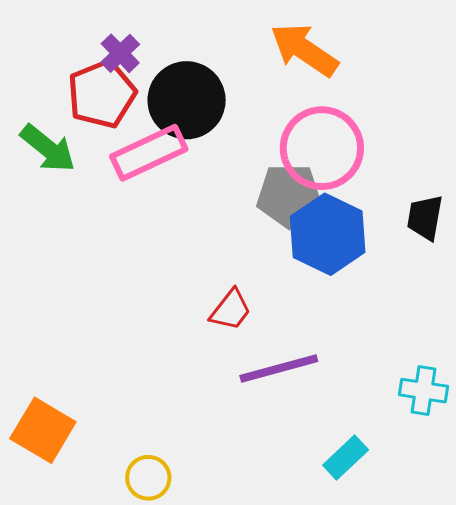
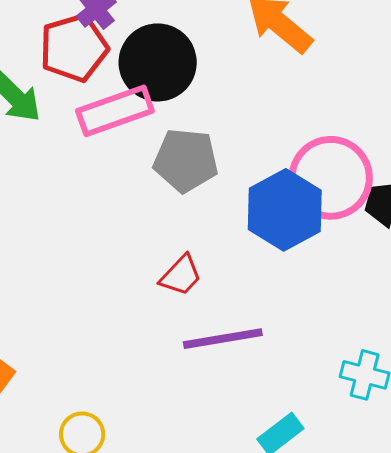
pink circle: (322, 148) -> (331, 178), moved
gray pentagon: (289, 196) -> (186, 160), moved

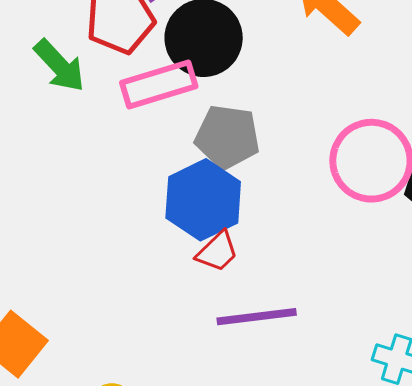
blue hexagon: (285, 210) -> (203, 200), moved

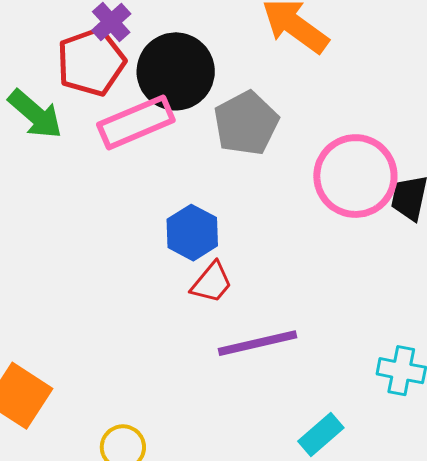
gray pentagon: (227, 137) -> (246, 123), moved, turned -30
blue hexagon: (203, 200) -> (192, 233), size x0.7

